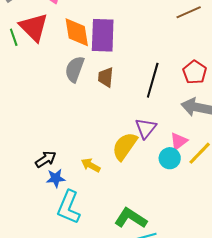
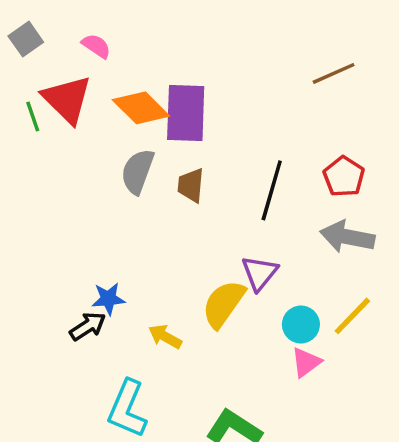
orange diamond: (77, 32) -> (141, 108), turned -36
pink triangle: (179, 141) -> (306, 362), moved
blue star: (56, 178) -> (108, 299), moved

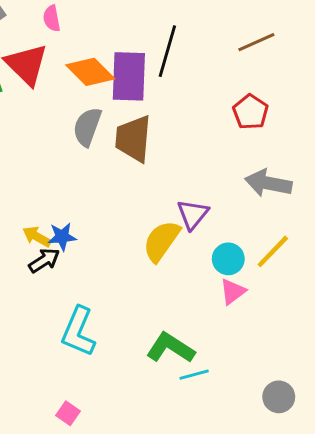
pink semicircle: (96, 46) -> (52, 18), turned -135
red pentagon: (344, 177) -> (251, 112), moved
brown trapezoid: (191, 185) -> (133, 139), size x1.6
black line: (272, 190) -> (167, 51), moved
yellow arrow: (165, 337) -> (37, 237), moved

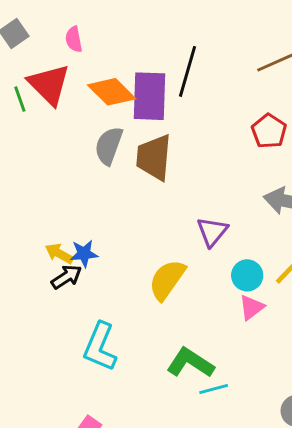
yellow semicircle: (161, 241) -> (167, 280), moved

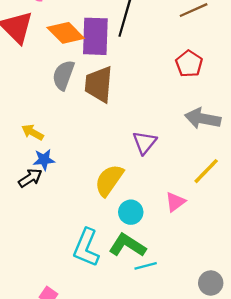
yellow arrow: (59, 254) -> (33, 132), moved
cyan circle: (247, 275) -> (131, 212), moved
cyan L-shape: (100, 347) -> (86, 248), moved

